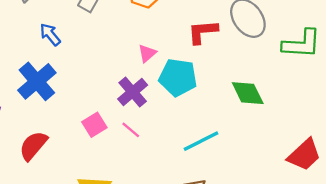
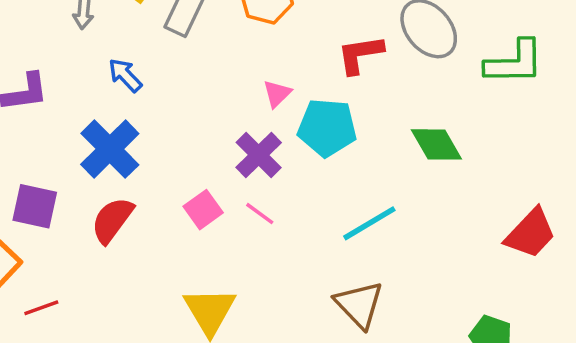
red semicircle: (33, 146) -> (112, 220), moved

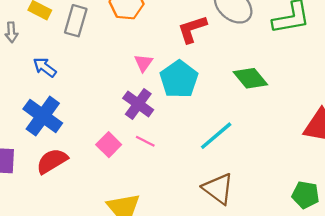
cyan pentagon: (327, 128) -> (179, 79), turned -30
red semicircle: (112, 220) -> (52, 161), turned 32

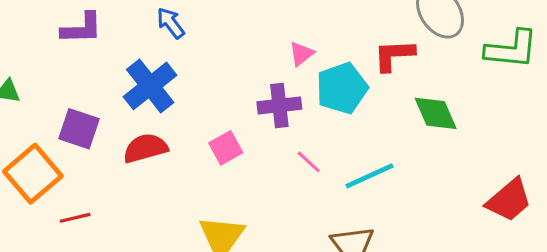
red L-shape: (192, 29) -> (394, 55), moved
purple cross: (138, 104) -> (279, 105), turned 32
pink line: (145, 141) -> (309, 162), moved

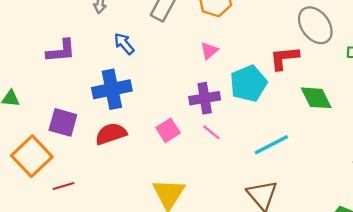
pink triangle: (301, 54) -> (209, 51), moved
blue cross: (150, 86) -> (112, 89), turned 30
pink line: (309, 162) -> (211, 132), moved

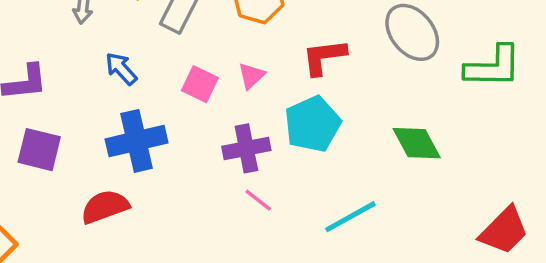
red L-shape: (284, 58) -> (324, 57), moved
blue cross: (112, 89) -> (137, 141), moved
purple square: (63, 122) -> (39, 150), moved
pink square: (168, 130) -> (200, 84), moved, turned -30

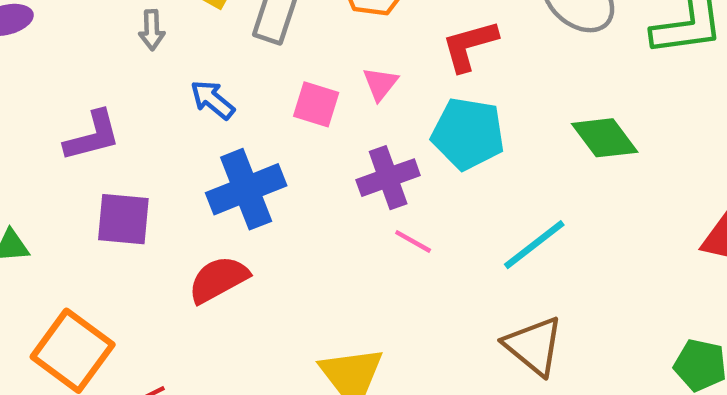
cyan pentagon: (313, 124) -> (468, 134), turned -30

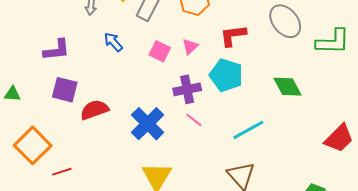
blue cross: (246, 189) -> (148, 124), moved, turned -32
red semicircle: (218, 279) -> (94, 110), moved

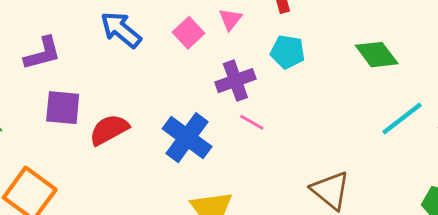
blue arrow: (113, 42) -> (121, 30), size x1.4
pink square: (160, 51) -> (189, 33), turned 30
cyan pentagon: (226, 75) -> (288, 52), size x0.7
cyan line: (248, 130) -> (402, 118), moved

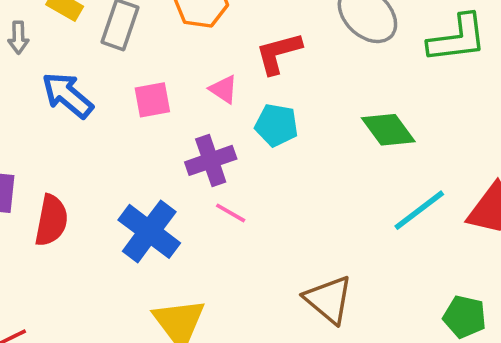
pink triangle: (230, 19) -> (224, 89), moved, turned -35
pink square: (189, 33) -> (152, 100), turned 32
red semicircle: (109, 130) -> (51, 220), turned 129

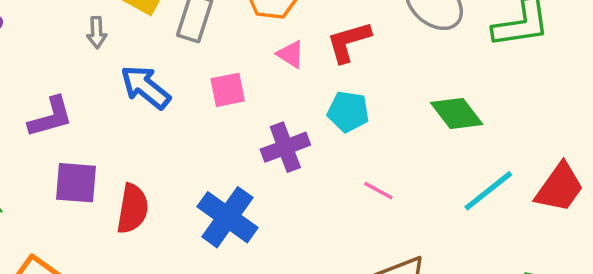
pink triangle: (224, 89) -> (291, 54), moved
pink line: (231, 213) -> (378, 191), moved

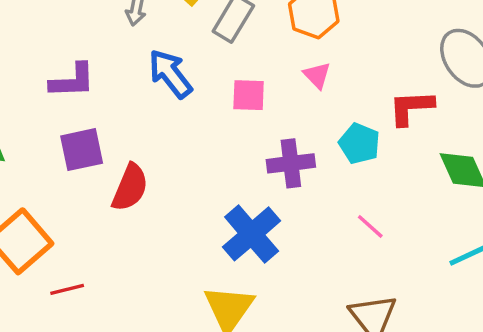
red L-shape: (349, 42) -> (411, 108), moved
purple square: (76, 183) -> (82, 150), turned -30
blue cross: (227, 217) -> (252, 234), moved

